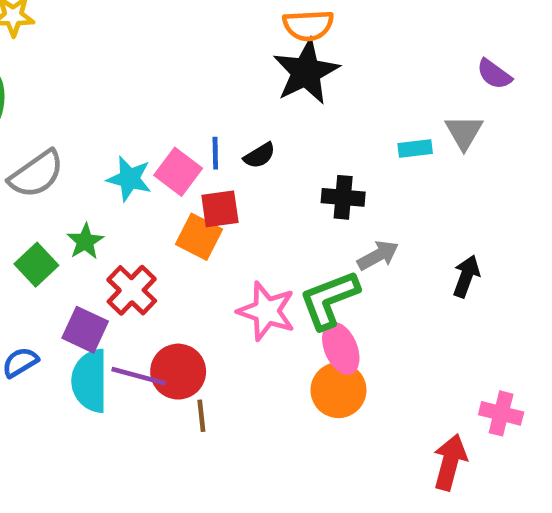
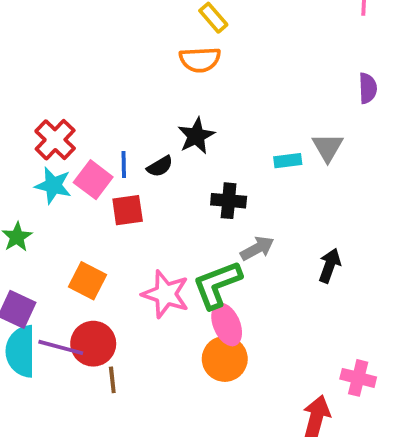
black star: (306, 72) -> (196, 136), moved, size x0.7
purple semicircle: (494, 74) -> (368, 88), moved, turned -128
orange square: (199, 237) -> (87, 281), moved
red cross: (132, 290) -> (55, 140), moved

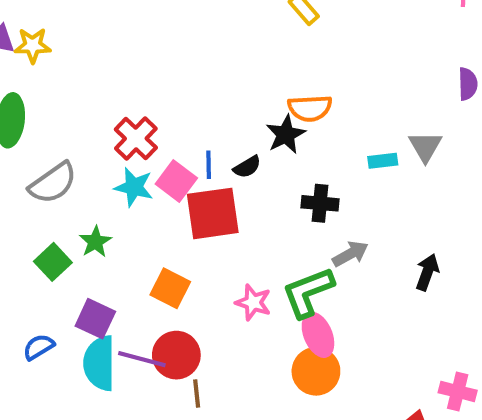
orange semicircle: (200, 60) -> (310, 108), moved
red square: (128, 210) -> (213, 213), size x1.6
pink star: (166, 294) -> (253, 302), size x0.7

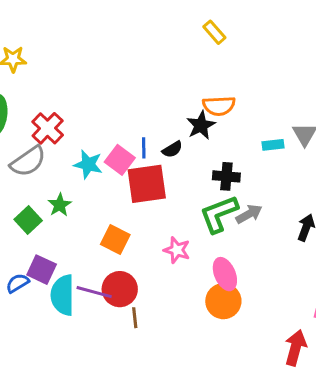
red cross: (136, 139) -> (48, 128), moved
green L-shape: (308, 292) -> (219, 214), moved
purple square: (95, 319) -> (42, 270), moved

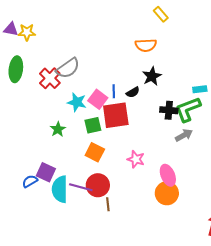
orange semicircle: (219, 106) -> (146, 45), moved
gray semicircle: (28, 161) -> (68, 68), moved
green L-shape: (219, 214) -> (188, 109), moved
green square: (28, 220) -> (93, 125), moved, turned 30

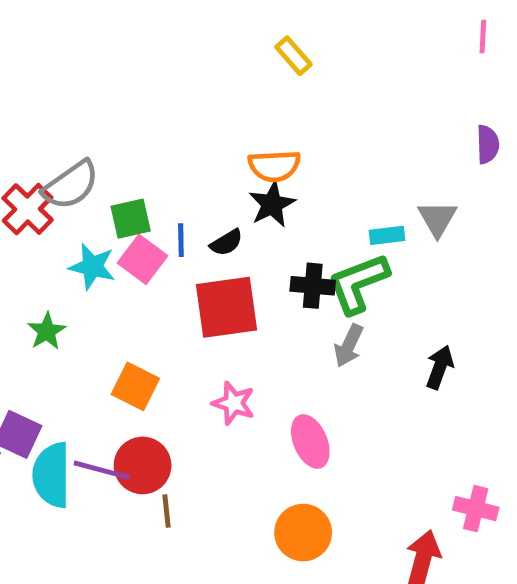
orange semicircle: (146, 45) -> (274, 166), moved
red square: (116, 115) -> (226, 307), moved
green square: (93, 125) -> (131, 219), moved
gray arrow: (184, 135) -> (349, 346), turned 144
orange circle: (167, 193) -> (303, 533), moved

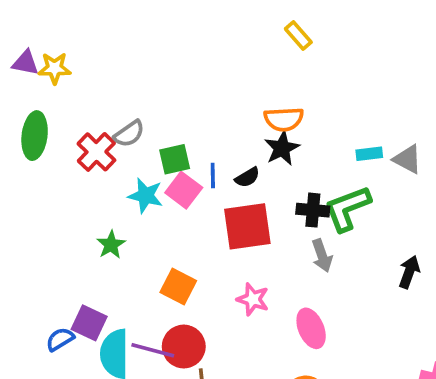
gray semicircle: (71, 185) -> (129, 134), size x0.7
gray triangle: (437, 219) -> (407, 159), turned -32
cyan rectangle: (387, 235) -> (369, 154), moved
gray arrow: (349, 346) -> (322, 256), moved, turned -44

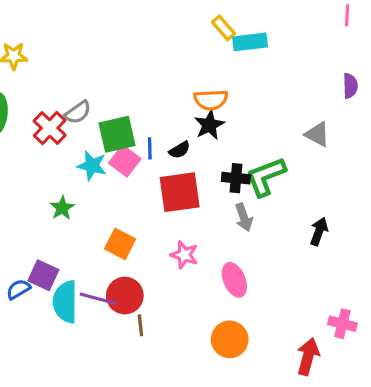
cyan rectangle: (369, 154) -> (250, 42), moved, size x1.5
green square: (175, 159) -> (117, 134), size x1.4

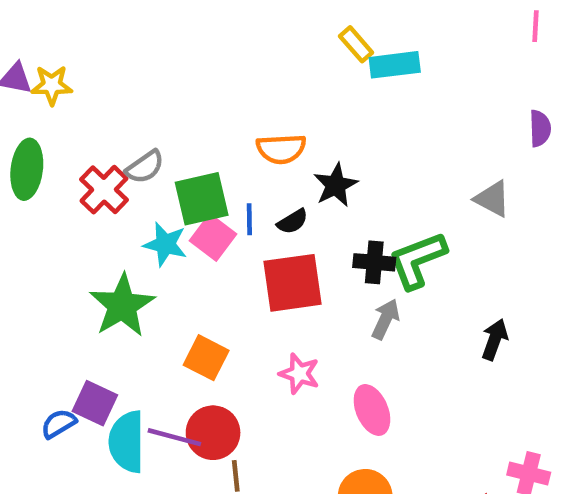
orange semicircle: (211, 100) -> (281, 149), moved
green star: (62, 208) -> (122, 306), size x1.8
gray arrow: (244, 217) -> (386, 319), turned -136

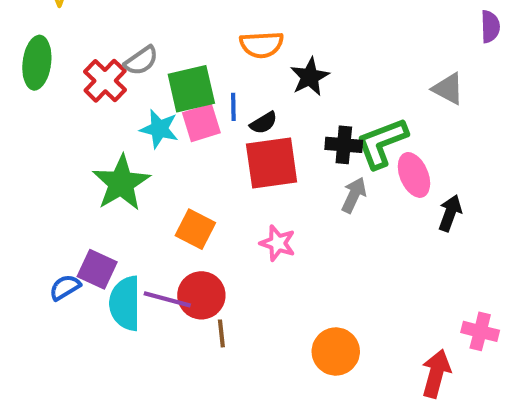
black semicircle: (292, 221) -> (264, 123), moved
pink square: (213, 237) -> (201, 123), turned 36
pink ellipse: (372, 410) -> (414, 175), moved

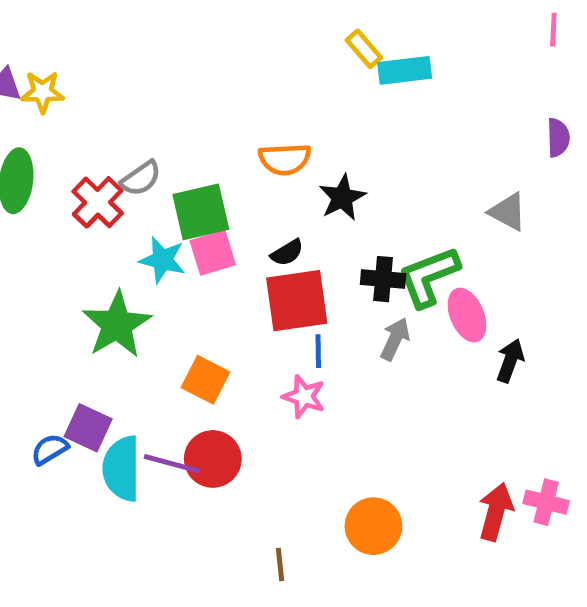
blue line: (233, 107) -> (318, 351), moved
brown line: (221, 333) -> (280, 564), moved
red arrow: (436, 374) -> (496, 512), moved

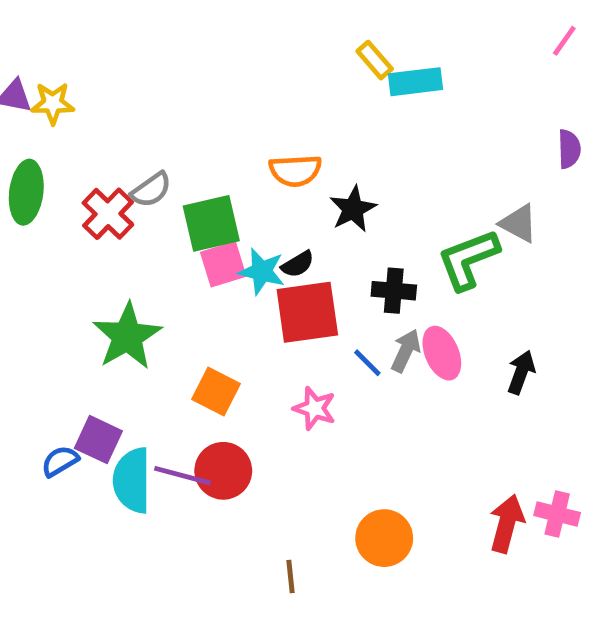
pink line: (553, 30) -> (564, 41), turned 32
cyan star: (162, 260) -> (262, 271), moved
green L-shape: (429, 277) -> (468, 259), moved
pink ellipse: (467, 315) -> (442, 353), moved
blue line: (318, 351) -> (367, 363), moved, turned -44

